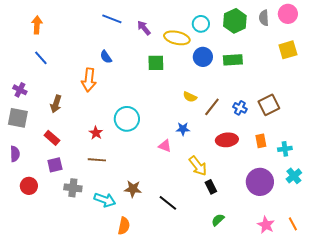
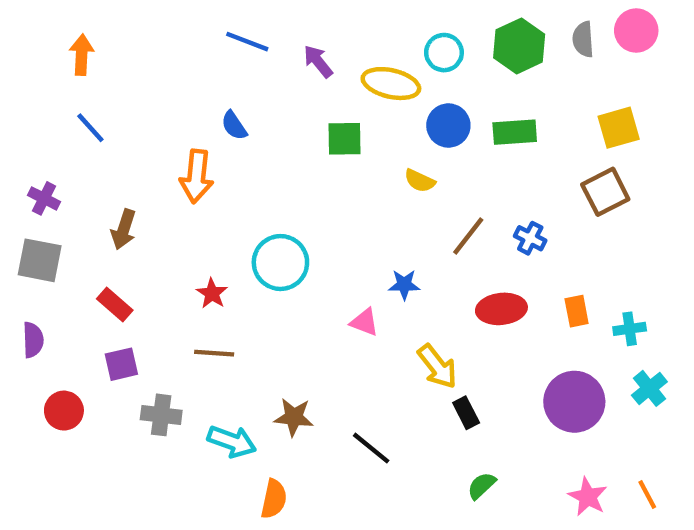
yellow square: (288, 50) -> (619, 128), moved
yellow semicircle: (190, 97) -> (420, 181), moved
brown square: (269, 105) -> (605, 192), moved

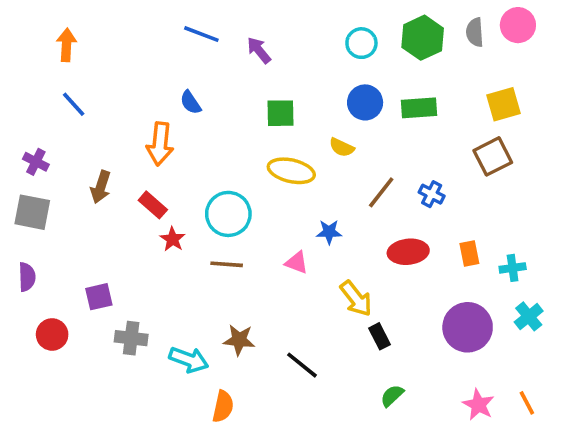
yellow ellipse: (391, 84) -> (291, 171), moved
red rectangle: (115, 304) -> (153, 205), moved
brown line: (214, 353) -> (227, 264), moved

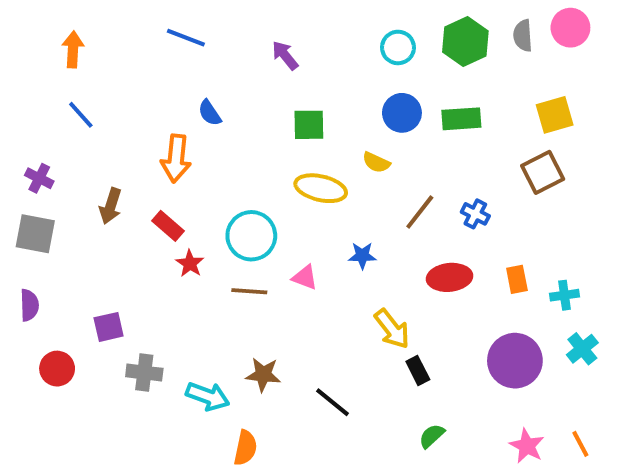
blue line: (201, 34) -> (186, 38), moved
pink triangle: (297, 263) -> (305, 277), moved

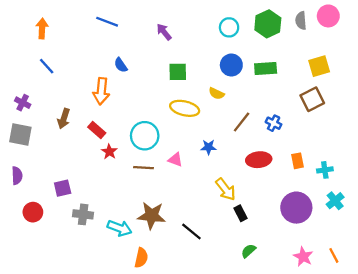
brown star: (263, 375) -> (152, 216), size x1.4

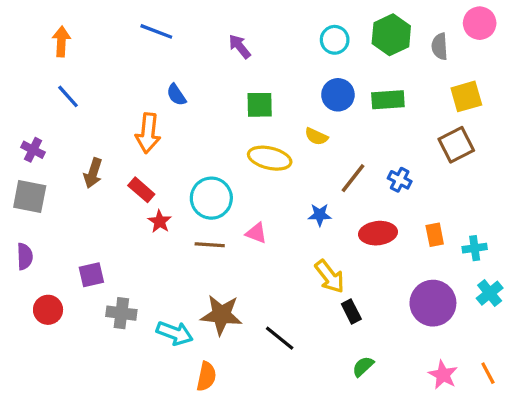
gray semicircle: (301, 21) -> (440, 46), moved
blue star: (209, 147) -> (320, 215), moved

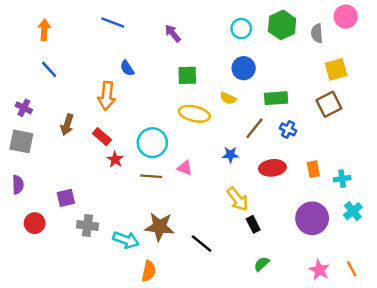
green rectangle: (388, 100) -> (276, 98), moved

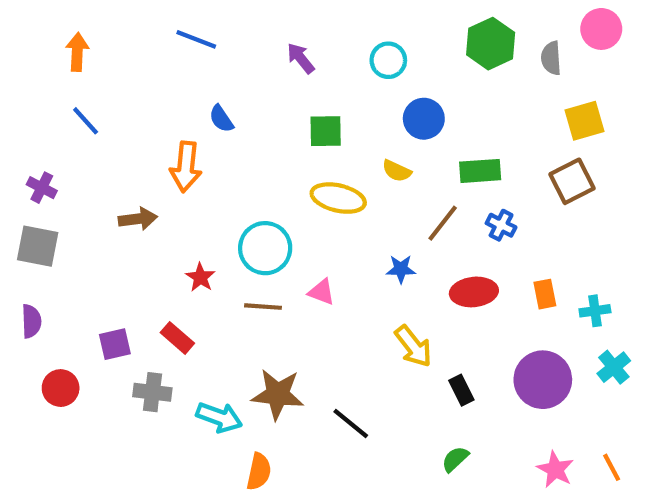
cyan circle: (241, 29) -> (388, 60), moved
brown arrow: (67, 125) -> (138, 219), moved, turned -115
red rectangle: (102, 137) -> (177, 338), moved
black rectangle: (253, 224) -> (461, 390), moved

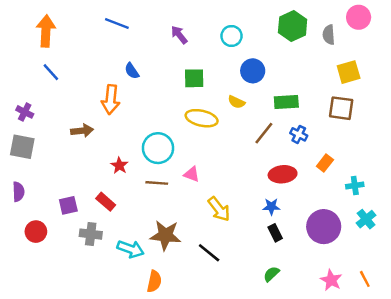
orange arrow: (77, 52) -> (46, 31), size x1.4
brown square: (572, 181) -> (341, 108), turned 35
blue star: (401, 269) -> (271, 207), moved
orange rectangle: (545, 294) -> (325, 163), moved, turned 49
yellow arrow: (413, 346) -> (219, 209), moved

